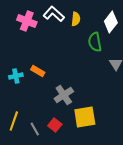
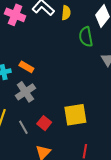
gray cross: (64, 95) -> (25, 92), moved

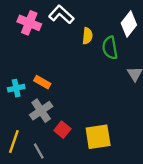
yellow semicircle: (66, 13) -> (87, 36), moved
red square: (44, 123) -> (62, 130), moved

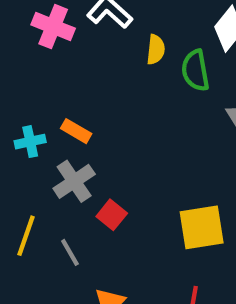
yellow square: (98, 137) -> (202, 227), moved

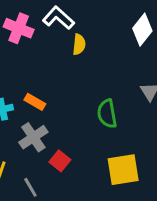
yellow semicircle: (156, 50) -> (79, 44), moved
green semicircle: (195, 70) -> (107, 114), moved

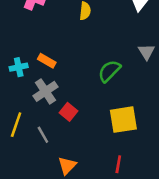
green semicircle: (107, 114) -> (109, 71), turned 55

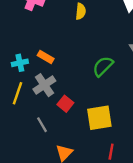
yellow square: (123, 120) -> (99, 118), moved
yellow line: (16, 125) -> (18, 93), moved

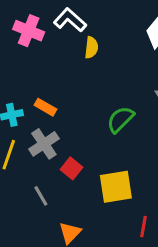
red line: (111, 152) -> (143, 227), moved

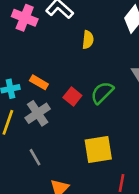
yellow semicircle: (91, 47) -> (88, 40), moved
red square: (72, 168) -> (72, 97), moved

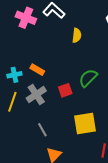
red square: (72, 97) -> (65, 90), moved, turned 32
gray line: (35, 157) -> (42, 130), moved

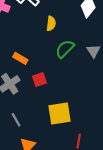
orange rectangle: (37, 70) -> (20, 58), moved
green semicircle: (88, 78) -> (65, 49), moved

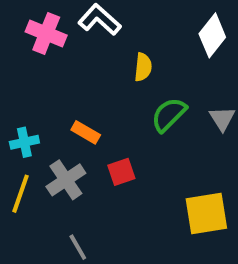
yellow square: (60, 113) -> (206, 213), moved

